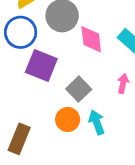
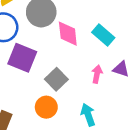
cyan arrow: (97, 122) -> (88, 115), moved

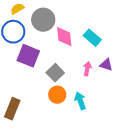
orange circle: (46, 107) -> (57, 95), moved

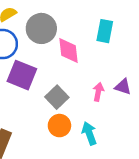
cyan rectangle: (92, 38) -> (105, 31), moved, turned 60

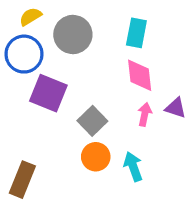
cyan rectangle: (105, 31) -> (136, 33), moved
pink diamond: (69, 50) -> (140, 75), moved

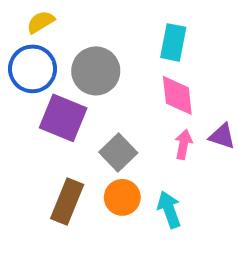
gray circle: (73, 34) -> (96, 71), moved
brown rectangle: (22, 180) -> (67, 201), moved

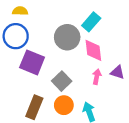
yellow semicircle: (41, 22) -> (20, 11), turned 32
cyan rectangle: (173, 42) -> (91, 22), turned 30
gray circle: (96, 71) -> (67, 37), moved

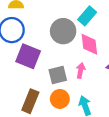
pink arrow: (97, 77) -> (81, 71), moved
gray square: (62, 81) -> (58, 75), turned 30

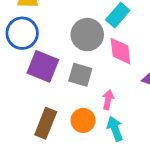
pink arrow: (81, 71) -> (108, 100), moved
gray square: (58, 75) -> (80, 75), moved, turned 30

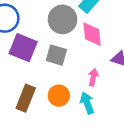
pink arrow: (108, 100) -> (93, 77), moved

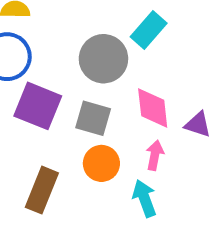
pink diamond: (92, 34) -> (153, 108), moved
orange circle: (59, 96) -> (101, 163), moved

